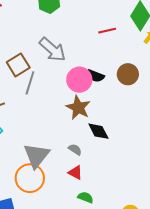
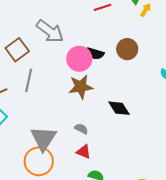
gray line: (30, 83) -> (29, 80), moved
brown star: (78, 108) -> (81, 87), turned -30
black diamond: (98, 131) -> (119, 108), moved

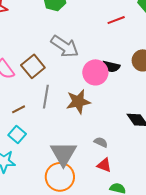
brown star: (81, 87) -> (78, 102), moved

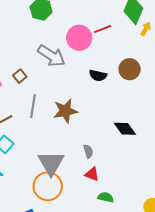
brown square: (33, 66) -> (20, 76), size x0.6
pink circle: (95, 72) -> (79, 38), moved
gray semicircle: (101, 142) -> (88, 151), turned 48

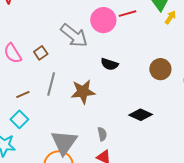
brown circle: (130, 69) -> (160, 69), moved
black semicircle: (98, 75) -> (110, 64), moved
black diamond: (125, 129) -> (141, 115), turned -35

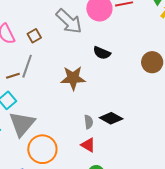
gray line: (51, 84) -> (27, 66), moved
black diamond: (141, 115) -> (111, 118), moved
gray triangle: (64, 142) -> (22, 124), moved

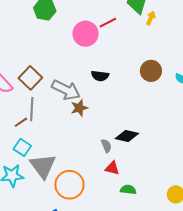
gray arrow: (69, 21) -> (66, 90), moved
brown square: (34, 36) -> (30, 78), size x1.6
brown star: (73, 78) -> (79, 108), size x0.7

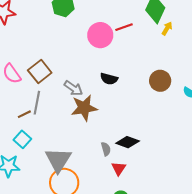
gray arrow: (66, 90) -> (73, 88), size x0.7
brown star: (79, 108) -> (84, 108), size x1.5
gray triangle: (43, 166) -> (58, 160), moved
red triangle: (112, 168) -> (119, 168), moved, turned 42

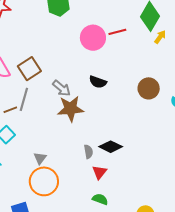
gray triangle: (58, 160) -> (40, 158), size x0.5

